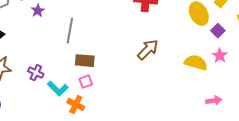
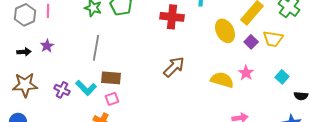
purple star: (38, 11) -> (47, 46), moved
purple square: (218, 31) -> (251, 42), moved
cyan L-shape: (58, 89) -> (86, 88), moved

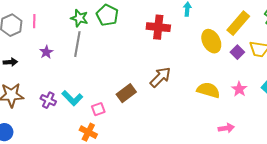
purple star: (47, 46) -> (46, 52), moved
gray line: (96, 48) -> (77, 44), moved
pink star: (246, 73) -> (239, 89), moved
brown rectangle: (111, 78) -> (126, 93), moved, turned -42

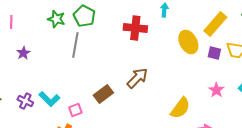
gray line: (77, 44) -> (75, 45), moved
purple square: (237, 52) -> (214, 53), turned -32
yellow semicircle: (208, 90) -> (180, 108), moved, turned 110

